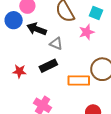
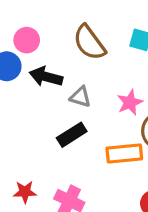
pink star: (87, 32) -> (130, 102), moved
red star: (19, 71) -> (25, 192), moved

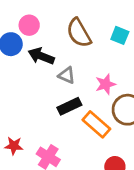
black rectangle: (72, 135) -> (69, 106), moved
orange rectangle: (124, 153) -> (96, 124), turned 40

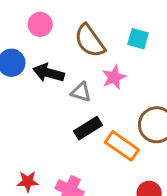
pink circle: (29, 25) -> (40, 24), moved
pink star: (106, 84) -> (114, 77), moved

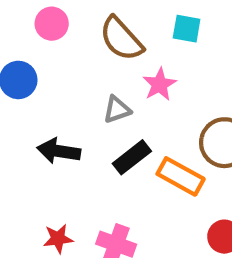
black arrow: (49, 73) -> (59, 151), moved
gray triangle: (81, 92) -> (117, 110), turned -30

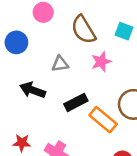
gray triangle: (117, 110) -> (60, 64), moved

